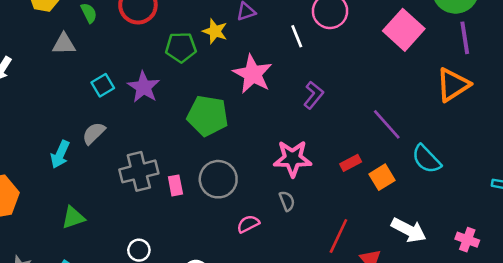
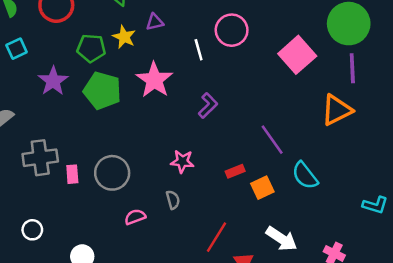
cyan square: (103, 85) -> (17, 49), moved
green pentagon: (208, 116) -> (102, 91), moved
pink star: (293, 159) -> (182, 161), size x0.7

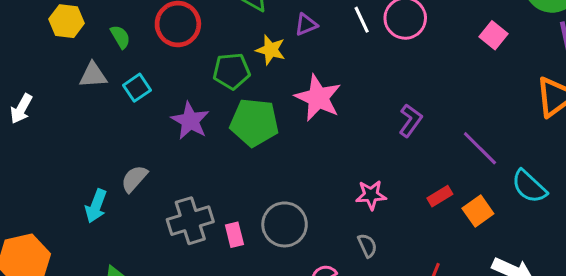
white line: (199, 50) -> (362, 20), moved
pink square: (297, 55) -> (494, 35), size x0.6
purple L-shape: (208, 105) -> (410, 121), moved

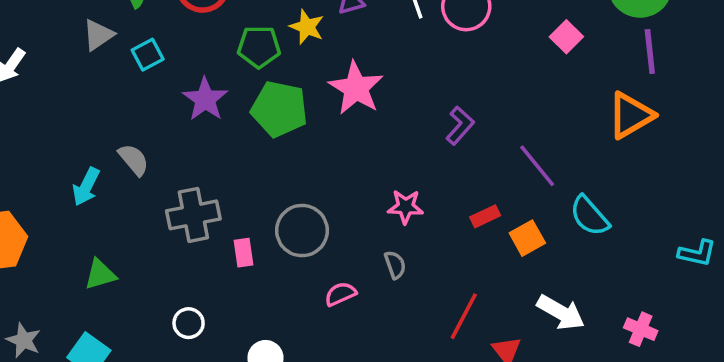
gray triangle: (93, 75) -> (98, 35), turned -36
gray semicircle: (134, 179) -> (134, 160), turned 92
pink rectangle: (234, 235) -> (243, 253), moved

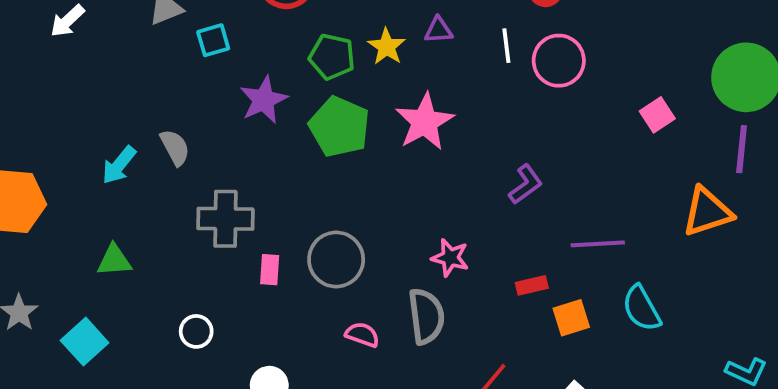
purple line: (537, 166) -> (598, 244), turned -66
gray semicircle: (395, 265) -> (426, 316), size x1.8
pink semicircle: (340, 294) -> (362, 335), turned 32

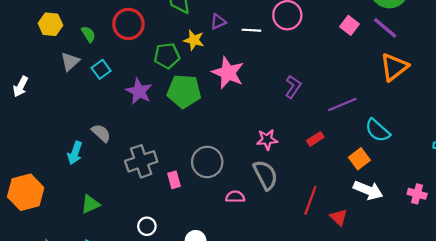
white line: (506, 46) -> (251, 30), moved, turned -60
purple line: (742, 149) -> (385, 28), moved, turned -36
orange square: (571, 318) -> (359, 159), moved

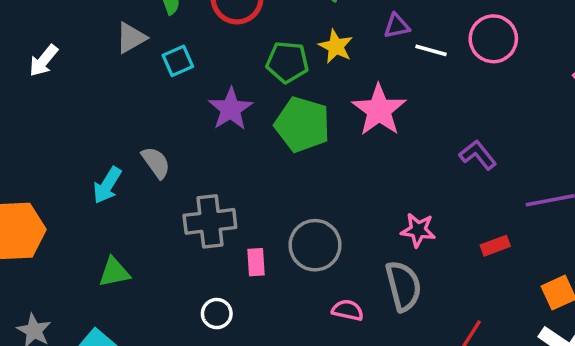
purple triangle: (218, 22) -> (397, 26), moved
purple L-shape: (293, 87) -> (478, 155), turned -85
white circle: (147, 226) -> (217, 314), moved

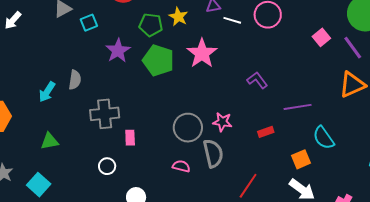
gray semicircle: (156, 163) -> (75, 80), turned 42
gray circle: (315, 245) -> (188, 128), moved

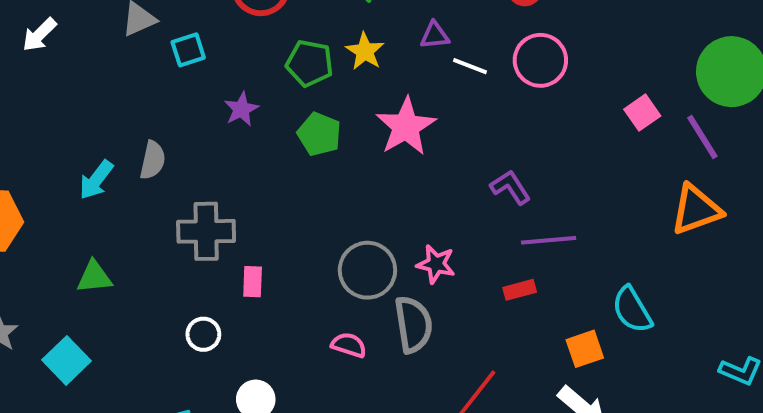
purple star: (118, 51) -> (241, 109), size x0.7
green pentagon: (158, 60) -> (319, 134), size x0.7
purple line: (298, 107) -> (549, 240), moved

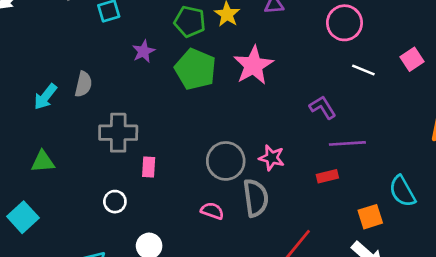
white line: (470, 66) -> (363, 70), moved
green pentagon: (319, 134) -> (195, 69), size x1.4

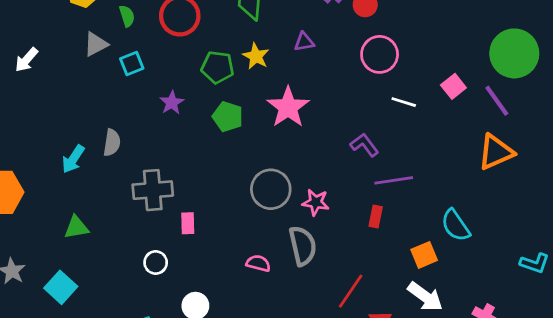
green pentagon: (195, 69) -> (228, 117), size x0.7
gray circle: (226, 161) -> (271, 189), moved
red rectangle: (327, 176) -> (376, 217), turned -60

